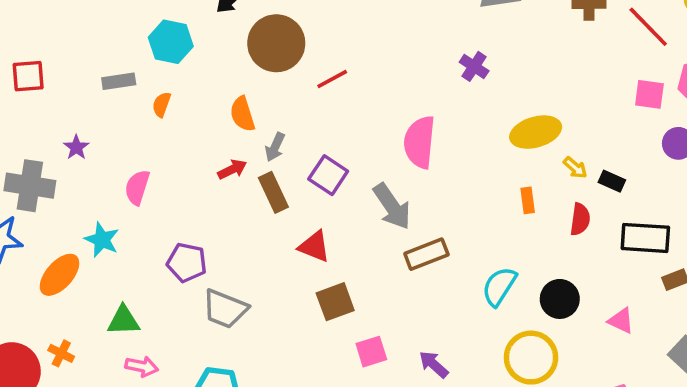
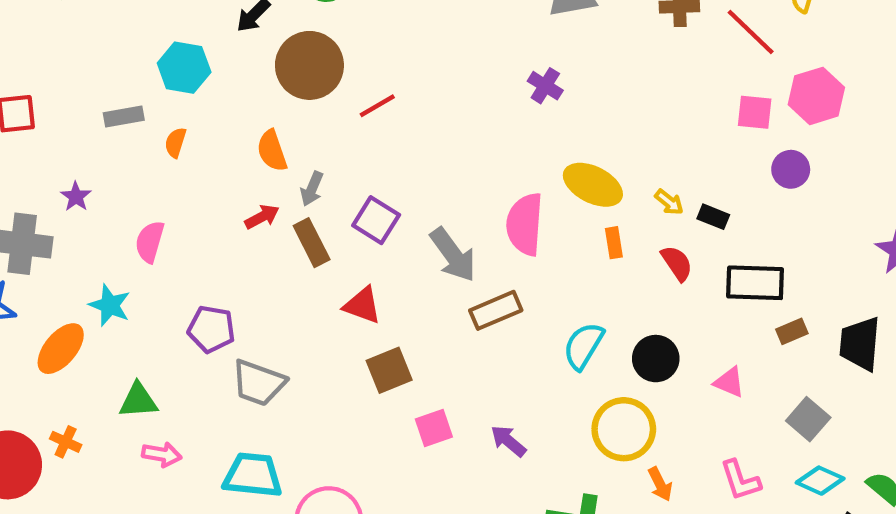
yellow ellipse: (536, 132) -> (593, 185), moved, turned 45
pink semicircle: (420, 142) -> (525, 224), moved
red semicircle: (580, 219) -> (677, 263), turned -40

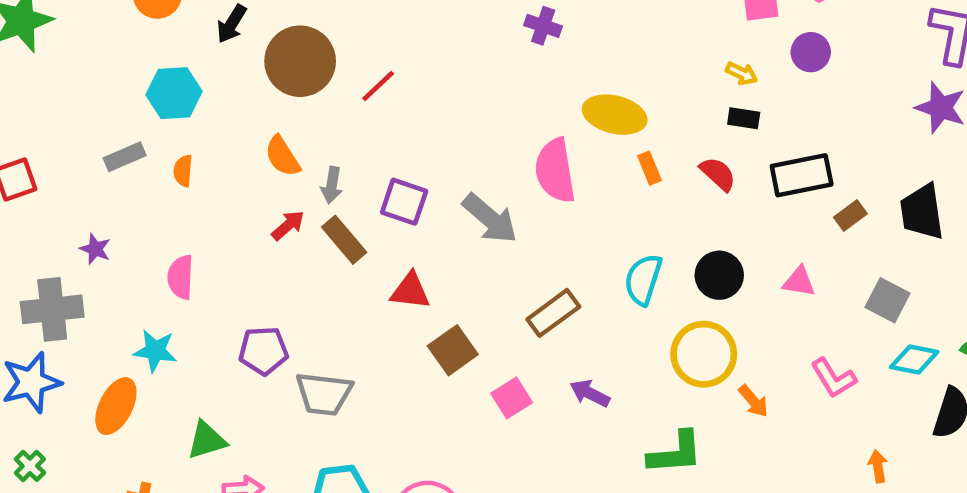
yellow arrow: (669, 202) -> (742, 73), moved
brown rectangle: (496, 310) -> (553, 313), moved

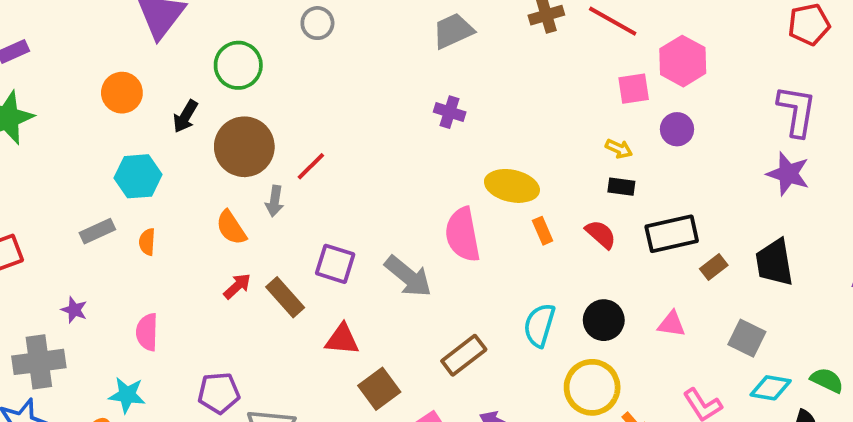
gray arrow: (332, 185) -> (275, 201), moved

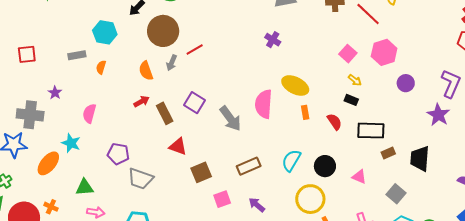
pink hexagon: (683, 61) -> (384, 52), moved
pink square: (634, 89) -> (348, 54), moved, turned 36
purple circle: (677, 129) -> (406, 83), moved
red triangle: (342, 339) -> (178, 146), moved

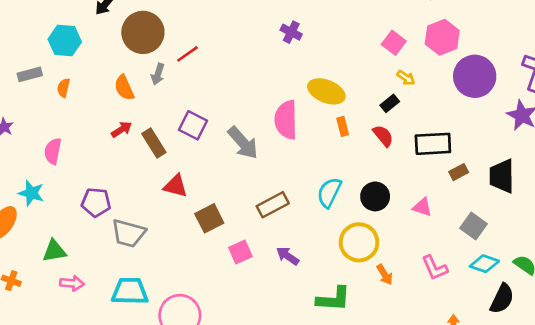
purple circle: (406, 83) -> (475, 76), size x1.8
black rectangle: (351, 100) -> (390, 103), moved, turned -56

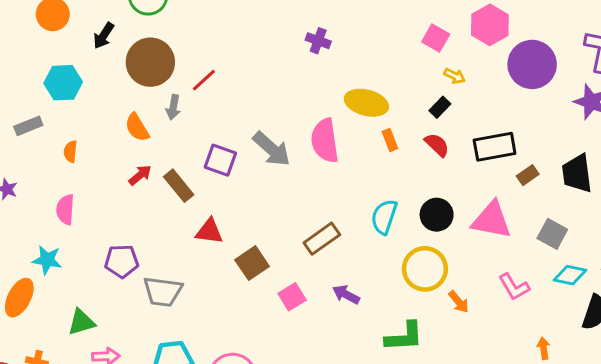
orange semicircle: (63, 88) -> (70, 151), moved
gray arrow: (243, 143) -> (272, 149), moved
pink triangle: (422, 207) -> (492, 220), size x1.8

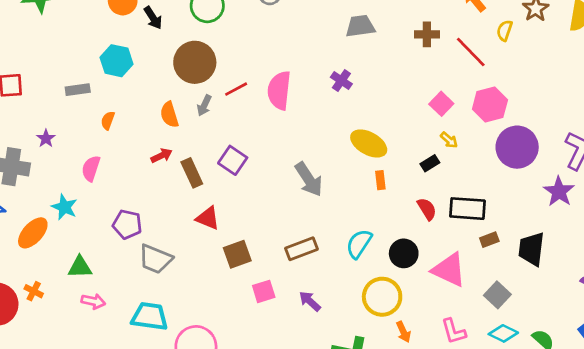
black arrow: (104, 36) -> (153, 18), moved, turned -80
pink semicircle: (325, 141) -> (279, 90), moved
red semicircle: (437, 145) -> (427, 209), moved
gray arrow: (272, 149) -> (309, 179), moved

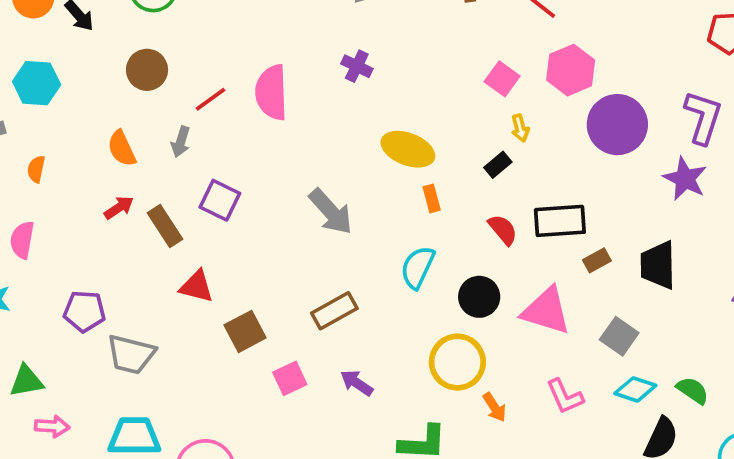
brown circle: (195, 62) -> (147, 70), size x0.7
gray arrow: (204, 105) -> (181, 142), moved
yellow arrow: (449, 140) -> (520, 128), turned 42
cyan semicircle: (359, 244) -> (418, 267), moved

